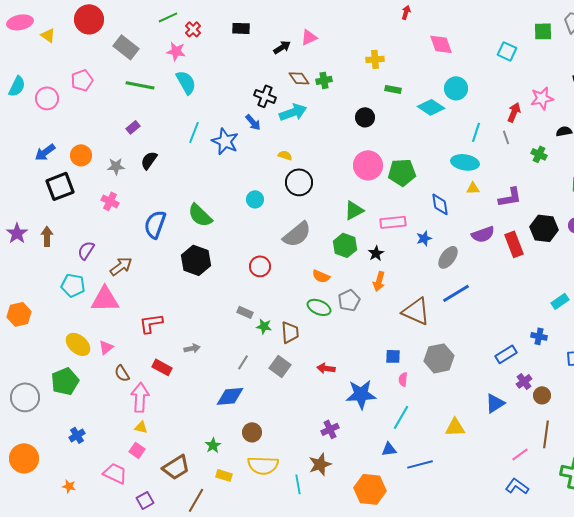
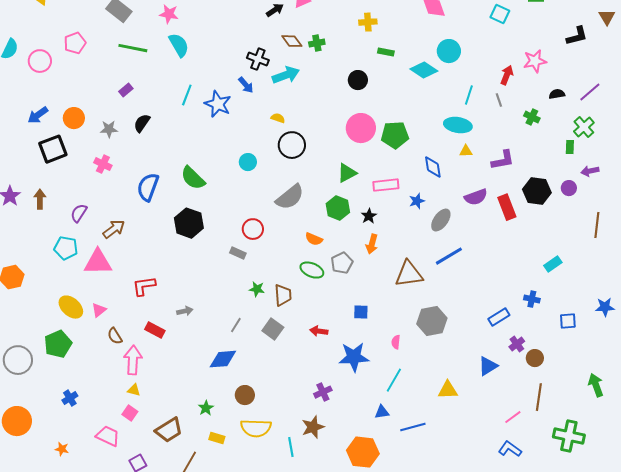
brown triangle: (416, 311) -> (409, 274), turned -32
gray rectangle: (245, 312) -> (238, 253), moved
blue square: (393, 356) -> (361, 312), moved

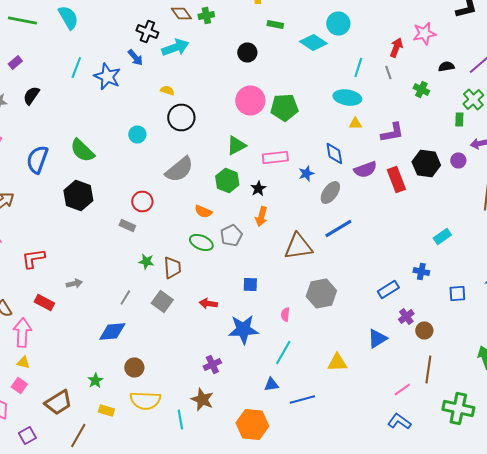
blue diamond: (433, 167) -> (334, 154), moved
brown star: (313, 427) -> (202, 400), turned -30

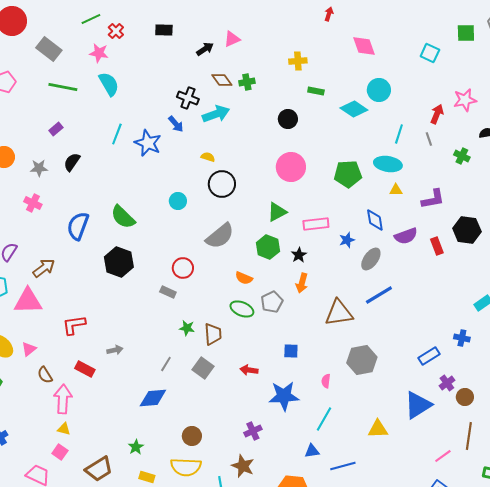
green pentagon: (284, 108) -> (348, 174), moved
red rectangle: (396, 180) -> (437, 246), size x0.7
blue triangle: (377, 338) -> (418, 405), size x1.4
brown circle: (134, 368) -> (192, 436), moved

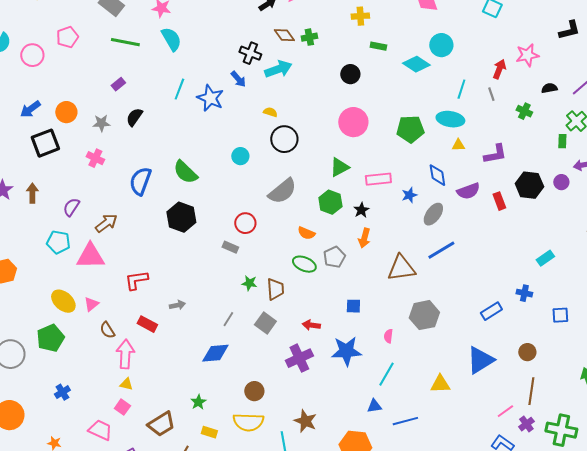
purple cross: (447, 383) -> (526, 424), moved
purple cross: (253, 431) -> (299, 358), moved, size x1.5

